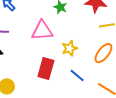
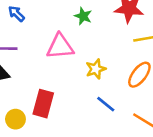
red rectangle: (46, 68) -> (43, 104), moved

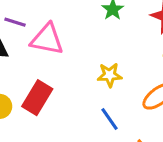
pink triangle: (60, 47) -> (47, 39), moved

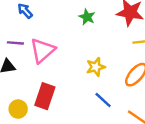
pink triangle: (47, 39) -> (43, 50), turned -40

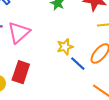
blue line: (103, 100) -> (78, 64), moved

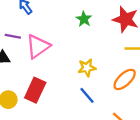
blue line: (78, 64) -> (87, 95), moved

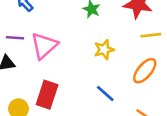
yellow star: (87, 68) -> (104, 50), moved

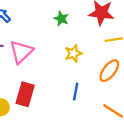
blue line: (105, 94) -> (76, 92), turned 60

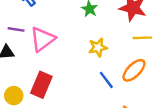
blue line: (76, 92) -> (106, 80), moved, turned -54

